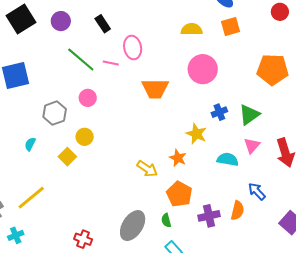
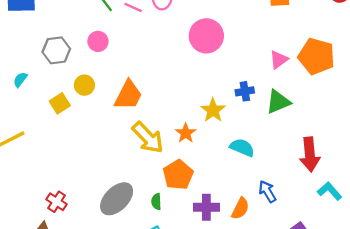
pink circle: (203, 69) -> (206, 36), moved
orange trapezoid: (155, 89) -> (128, 95), moved, turned -76
pink triangle: (252, 146) -> (279, 60), moved
yellow arrow: (147, 169) -> (148, 138), size x1.4

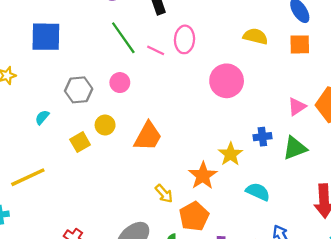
orange star: (186, 133) -> (203, 176), size x1.4
yellow arrow: (148, 138) -> (164, 194), moved, size x0.6

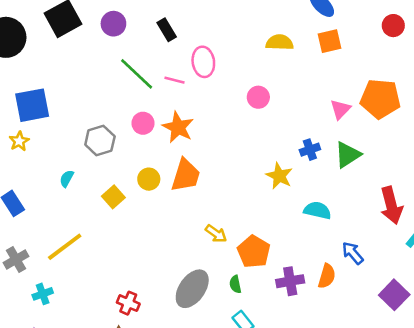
blue square: (46, 37) -> (32, 105), moved
pink circle: (227, 81) -> (258, 97), size x0.6
yellow circle: (105, 125) -> (149, 179), moved
orange star: (203, 176) -> (178, 127), moved

